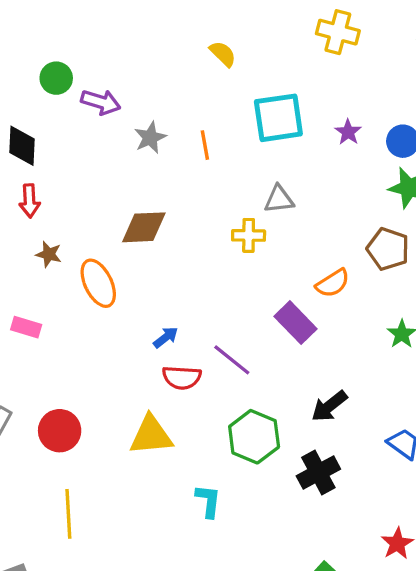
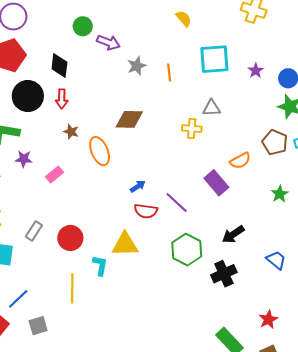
pink rectangle: (26, 327) -> (54, 174), turned -60
cyan L-shape: (208, 501) -> (100, 266), moved

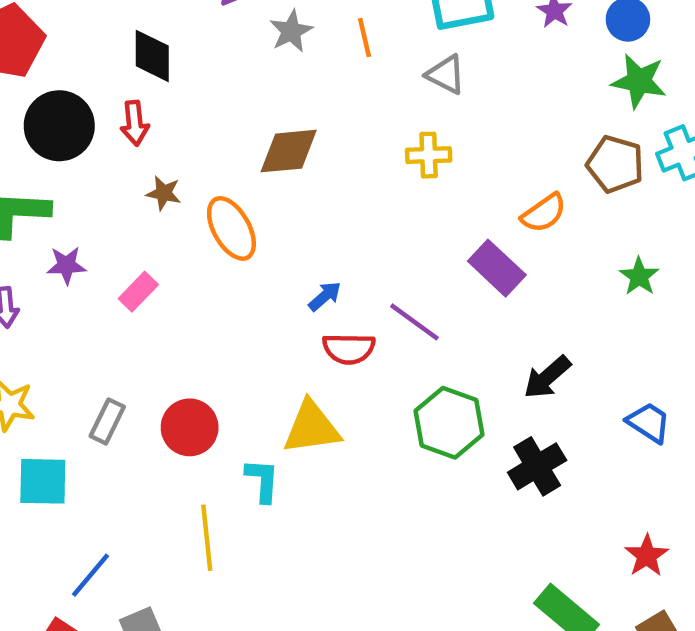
black diamond: (59, 65) -> (152, 56), moved
gray triangle: (211, 108) -> (446, 75), moved, turned 36

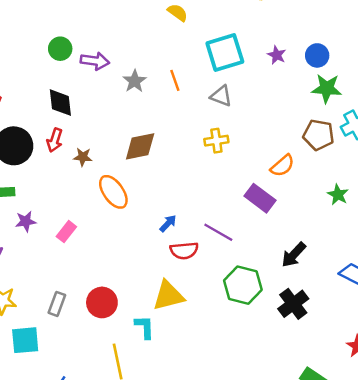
red arrow: (135, 123) -> (55, 140), turned 30
brown star: (164, 193) -> (83, 157), moved

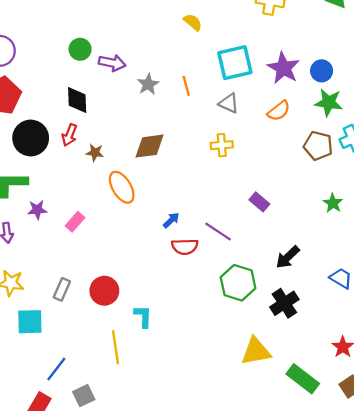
purple star: (277, 55) -> (283, 68), size x1.8
orange semicircle: (282, 166) -> (279, 111), moved
purple rectangle: (260, 198) -> (259, 202), size x0.7
yellow triangle: (168, 296) -> (256, 351), moved

